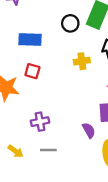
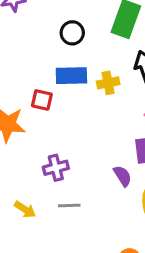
black circle: (70, 23) -> (72, 33), moved
blue rectangle: (30, 39) -> (71, 76), moved

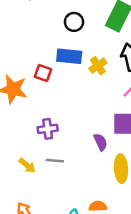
yellow cross: (108, 83) -> (98, 66), turned -30
yellow arrow: (25, 210) -> (27, 166), moved

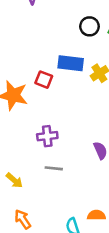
black circle: (74, 22) -> (89, 26), moved
yellow arrow: (27, 166) -> (14, 180), moved

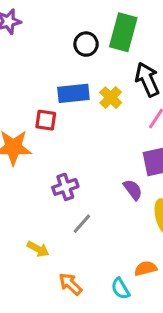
gray line: (54, 168) -> (82, 224), turned -42
orange arrow: (23, 219) -> (70, 284), moved

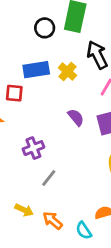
purple semicircle: (133, 190) -> (76, 117), moved
yellow arrow: (38, 249) -> (24, 210), moved
orange arrow: (70, 284) -> (53, 220), moved

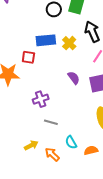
gray line: (49, 178) -> (51, 122), turned 64
yellow arrow: (24, 210) -> (31, 145), turned -56
cyan semicircle: (84, 230) -> (71, 142), moved

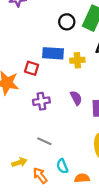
yellow cross: (69, 43) -> (77, 60), turned 32
purple cross: (41, 99) -> (41, 101), moved

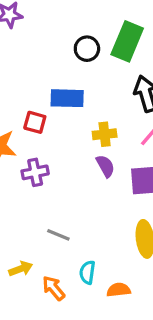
yellow cross: (77, 60) -> (105, 134), moved
purple cross: (41, 101) -> (35, 172), moved
cyan semicircle: (62, 166) -> (87, 272), turned 32

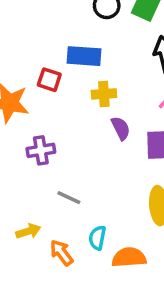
yellow cross: (105, 134) -> (104, 94), moved
purple cross: (35, 172) -> (41, 150), moved
orange semicircle: (119, 290) -> (129, 257), size x1.4

